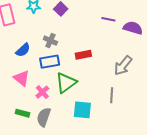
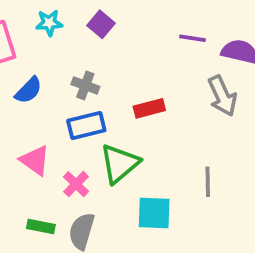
blue semicircle: (23, 50) -> (29, 90), moved
gray arrow: (123, 66) -> (222, 96), moved, turned -60

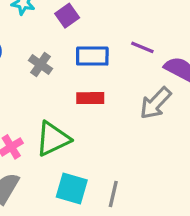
gray arrow: (222, 96) -> (155, 103), turned 54
blue rectangle: (86, 126) -> (92, 56), moved
gray line: (208, 182) -> (113, 194), moved

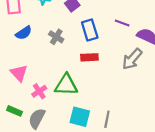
blue rectangle: (92, 56) -> (90, 30), turned 75
green triangle: (53, 139) -> (66, 85), turned 30

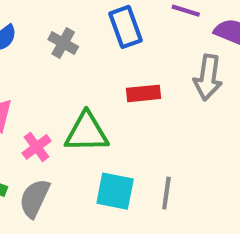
red rectangle: (89, 57) -> (144, 93), moved
gray arrow: (132, 59) -> (208, 77), turned -30

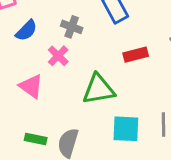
pink cross: (37, 147) -> (58, 56), moved

